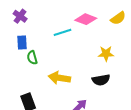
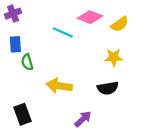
purple cross: (20, 16) -> (13, 14), turned 32
yellow semicircle: (118, 18) -> (120, 24), moved
cyan line: (62, 32) -> (63, 32), turned 42

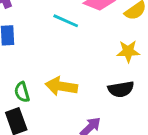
green semicircle: (27, 62) -> (22, 92), moved

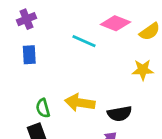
black semicircle: (121, 89) -> (120, 114), moved

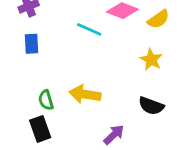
yellow star: (143, 70) -> (151, 60), turned 30
black semicircle: (120, 114) -> (151, 106), moved, turned 30

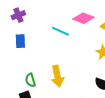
yellow arrow: (85, 94) -> (57, 76), turned -110

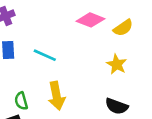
cyan line: (60, 31) -> (45, 55), moved

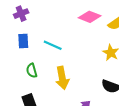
green semicircle: (21, 101) -> (32, 71), moved

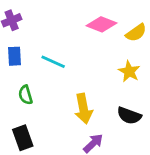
yellow arrow: (62, 78) -> (84, 109), moved

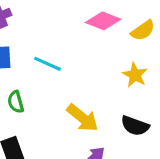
yellow arrow: (84, 109) -> (82, 118), turned -40

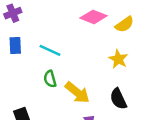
green semicircle: (16, 102) -> (50, 79), moved
black semicircle: (135, 126) -> (118, 99), turned 45

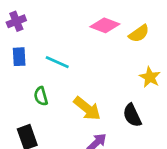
yellow star: (118, 59) -> (150, 77), moved
green semicircle: (50, 79) -> (41, 96), moved

